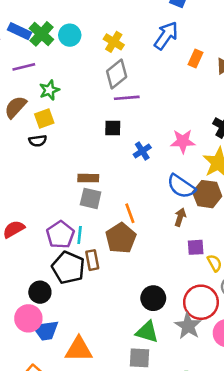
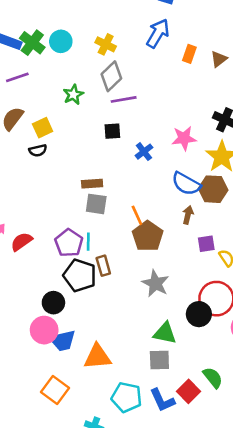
green star: (49, 90) -> (73, 95), moved
brown pentagon: (121, 238) -> (148, 236), moved
black circle: (153, 298) -> (199, 314), moved
gray star: (188, 326) -> (155, 283), moved

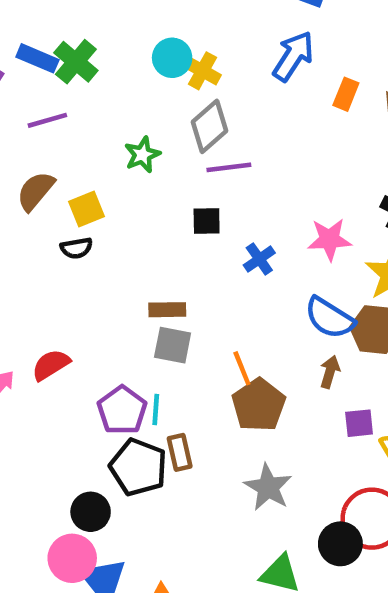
cyan circle: (61, 41) -> (172, 58), moved
red semicircle: (22, 242) -> (51, 365), moved

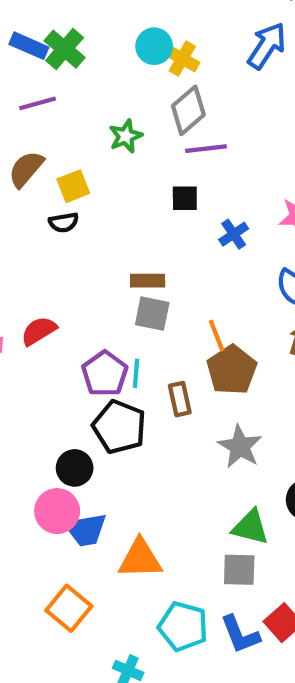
brown rectangle: (180, 452) -> (180, 399), moved

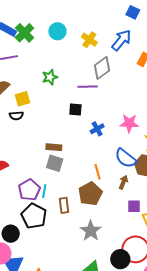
cyan circle: (154, 46) -> (57, 31), moved
yellow cross: (182, 59) -> (89, 40), moved
gray diamond: (188, 110) -> (102, 68), moved
orange line: (217, 336) -> (98, 172), moved

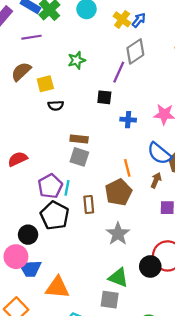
blue arrow: (121, 40) -> (139, 20), moved, size x0.6
purple line: (88, 87) -> (119, 72), turned -66
black semicircle: (16, 116) -> (56, 105), moved
blue cross: (97, 129) -> (128, 120), turned 32

